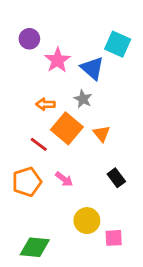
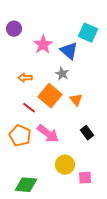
purple circle: (29, 39) -> (14, 29), moved
orange arrow: (45, 104) -> (25, 78), moved
pink arrow: (64, 179) -> (48, 134), size x1.6
orange pentagon: (27, 182) -> (20, 136), turned -30

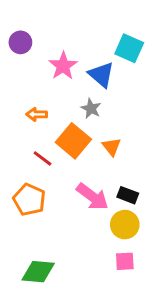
black rectangle: (87, 133) -> (128, 195), turned -32
pink arrow: (48, 134) -> (92, 197), moved
yellow circle: (65, 165) -> (125, 225), moved

